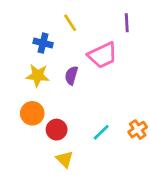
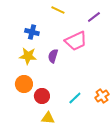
yellow line: (70, 23) -> (58, 10), moved, turned -32
purple line: (127, 23) -> (94, 17), turned 56
yellow triangle: (65, 159) -> (48, 118), turned -40

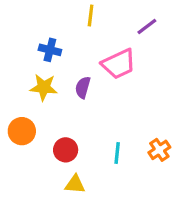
yellow line: (58, 10) -> (91, 15), turned 72
orange circle: (24, 84) -> (22, 131), moved
cyan line: (75, 98) -> (117, 153), turned -40

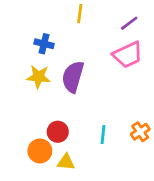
pink trapezoid: (119, 64) -> (128, 55), moved
purple semicircle: (83, 87) -> (73, 77), size x1.6
orange circle: (22, 131) -> (40, 151), moved

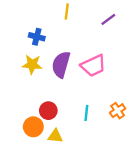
pink trapezoid: (128, 55) -> (93, 66), moved

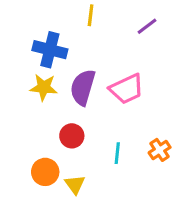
blue cross: (37, 37) -> (50, 50), size x1.5
red circle: (48, 111) -> (72, 136), moved
yellow triangle: (55, 136) -> (75, 184), turned 49

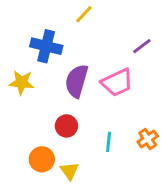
yellow line: (91, 15) -> (84, 14), turned 36
purple line: (147, 26) -> (142, 46), moved
yellow star: (44, 87) -> (22, 82), moved

